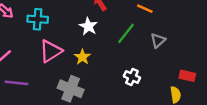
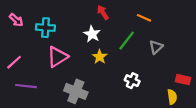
yellow star: (82, 57) -> (100, 57), moved

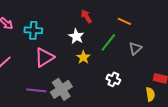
purple line: (26, 86) -> (36, 90), moved
gray cross: (76, 91) -> (61, 89), turned 35

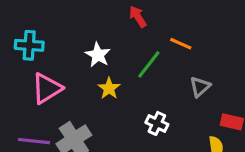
red arrow: (86, 16) -> (138, 17), moved
orange line: (124, 21) -> (181, 44), moved
gray triangle: (135, 48) -> (200, 87), moved

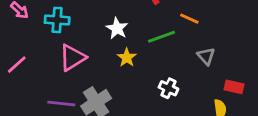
green line: (149, 64) -> (162, 37), turned 32
gray triangle: (200, 87) -> (206, 56), turned -30

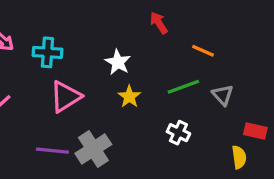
green line: (162, 37) -> (183, 87), moved

